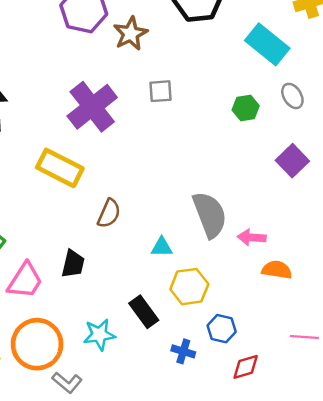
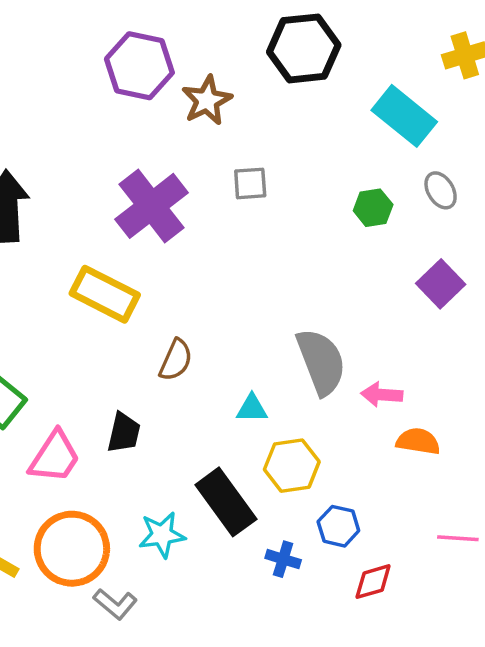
black rectangle: (144, 312) -> (226, 502), size x1.4

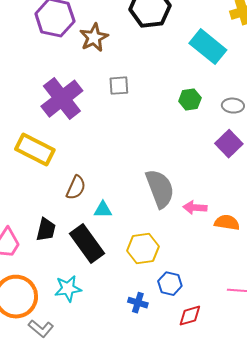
gray ellipse: (441, 190) -> (233, 106), moved, turned -55
cyan triangle: (252, 408) -> (103, 210), moved
orange semicircle: (418, 441) -> (227, 223), moved
black rectangle: (226, 502) -> (87, 244), moved

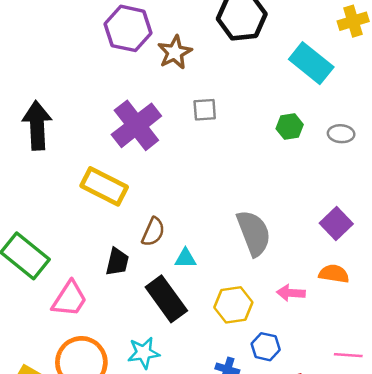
purple square: (229, 144) -> (336, 223), moved
pink arrow: (195, 208) -> (291, 293), moved
black trapezoid: (46, 230) -> (117, 262), moved

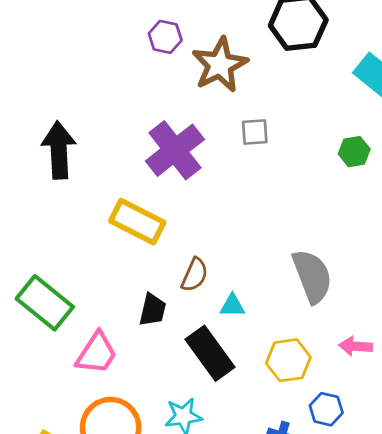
purple hexagon: (128, 28) -> (165, 37), size x0.6
brown star: (175, 52) -> (220, 65), size x1.4

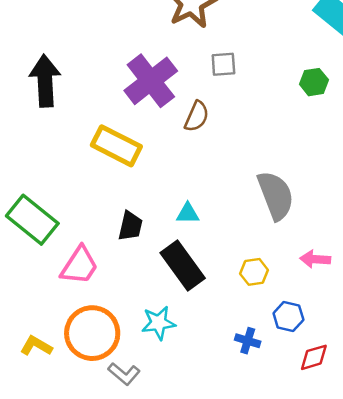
brown semicircle: (195, 275) -> (197, 116), moved
cyan triangle: (232, 306) -> (188, 213), moved
yellow hexagon: (288, 360) -> (254, 272), size x0.7

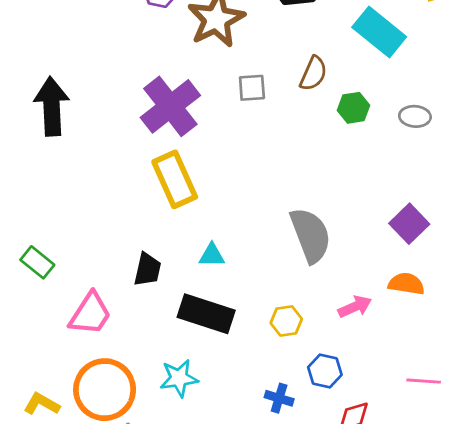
brown semicircle: (197, 116) -> (313, 73), moved
yellow rectangle: (116, 146) -> (175, 179), moved, turned 39
green rectangle: (32, 220) -> (37, 262), size x0.6
pink arrow: (315, 259) -> (355, 307), turned 152
black rectangle: (183, 266) -> (206, 314), turned -36

